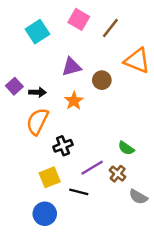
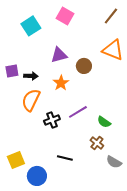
brown line: (110, 28) -> (111, 16), moved
purple square: (14, 86) -> (12, 71), turned 32
purple line: (92, 168) -> (78, 112), moved
yellow square: (50, 177) -> (16, 160), moved

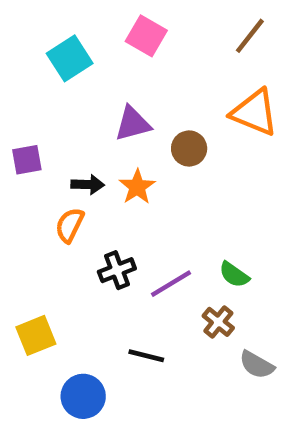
black arrow: (31, 76) -> (88, 185), moved
orange semicircle: (31, 100) -> (70, 225), size x0.7
purple line: (78, 112) -> (171, 284), moved
yellow square: (16, 160) -> (36, 335), moved

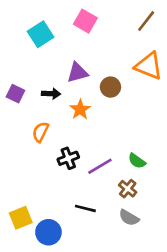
purple square: (27, 160) -> (15, 94), turned 36
black arrow: (88, 185) -> (51, 94), moved
yellow square: (36, 335) -> (21, 218), moved
gray semicircle: (257, 365) -> (129, 218), moved

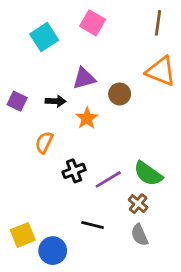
brown line: (146, 21) -> (158, 23), turned -30
green semicircle: (137, 161) -> (148, 174), size x1.5
gray semicircle: (129, 218) -> (140, 235), turned 36

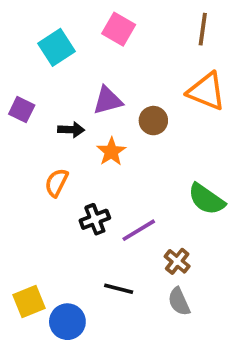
purple square: (17, 101) -> (22, 110), moved
green semicircle: (148, 174) -> (206, 199), moved

